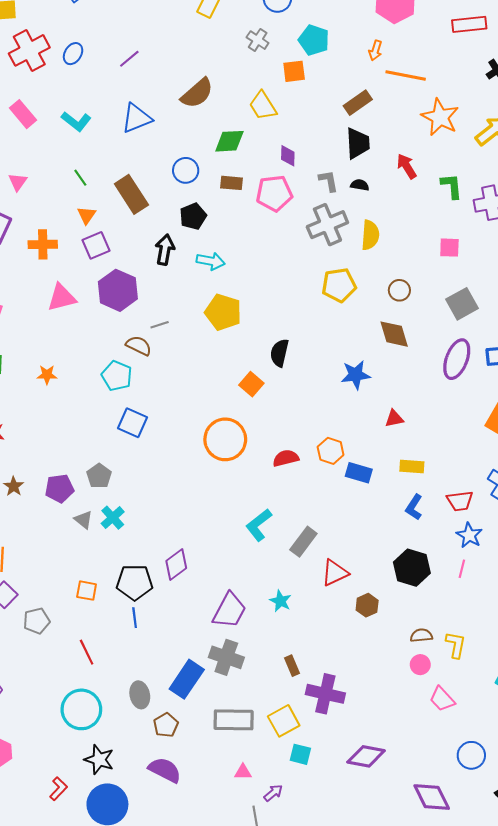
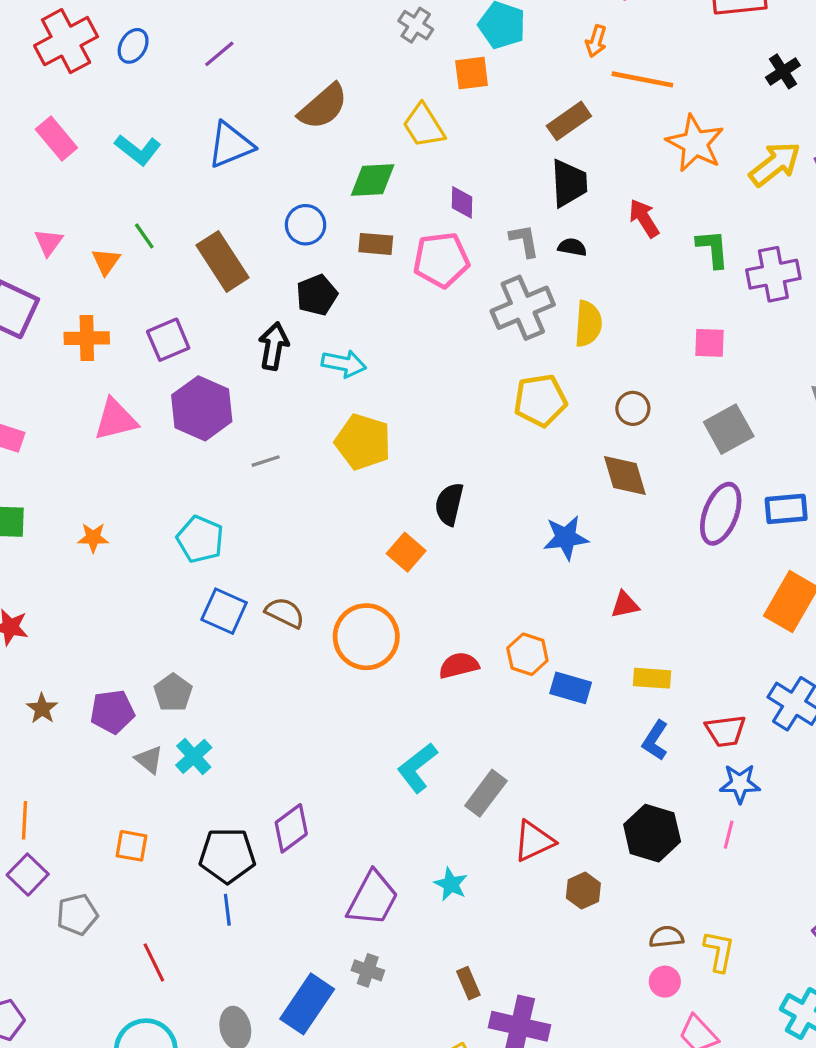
orange triangle: (87, 215) -> (106, 261), moved
brown semicircle: (139, 346) -> (285, 613), moved
blue star: (469, 535) -> (740, 784), turned -30
orange square: (87, 591) -> (131, 846), moved
gray cross: (226, 657) -> (368, 970), size x0.6

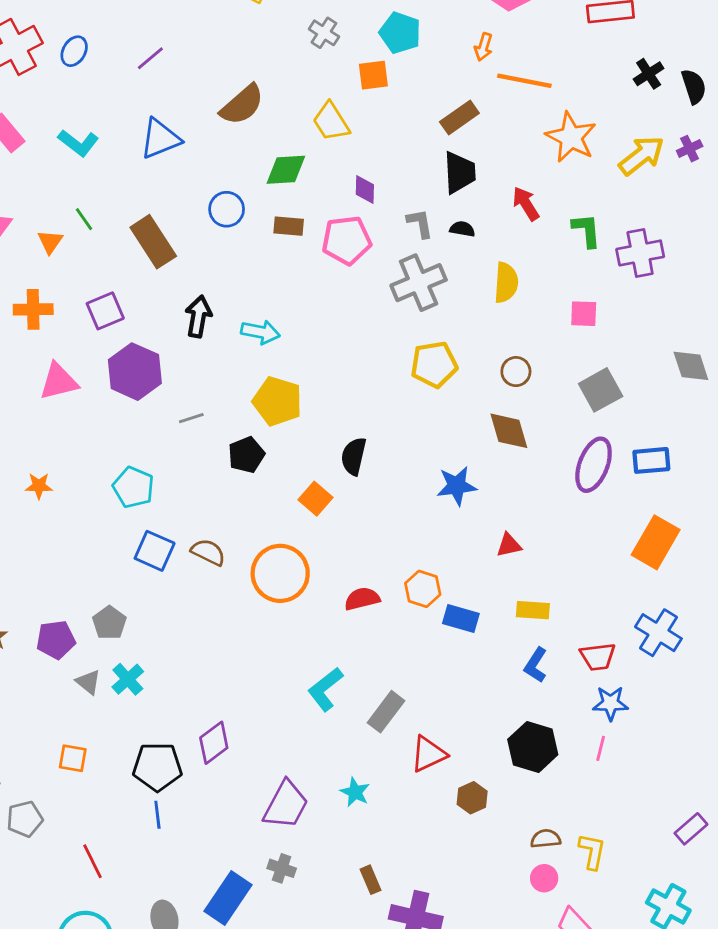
black pentagon: (317, 295) -> (246, 455), moved
yellow semicircle: (588, 324) -> (506, 283), moved

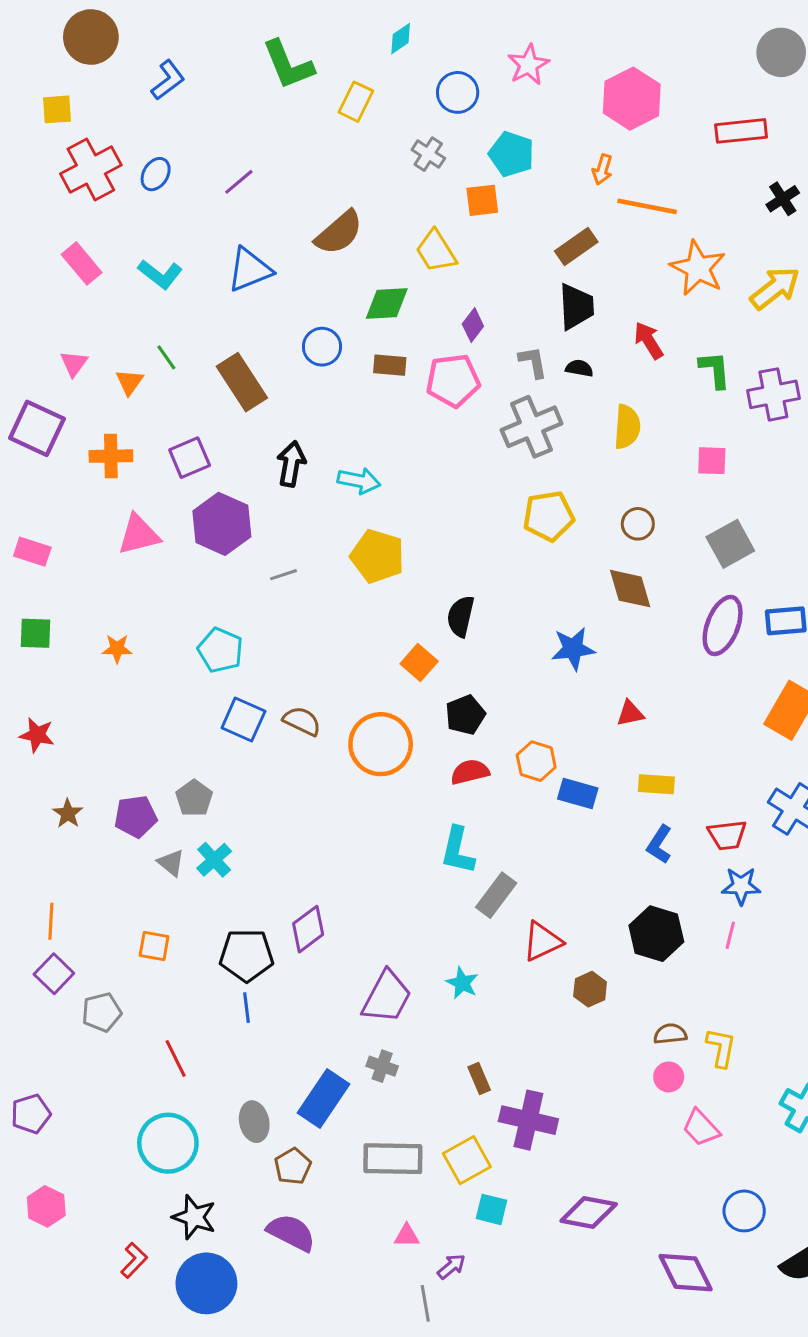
purple diamond: (365, 189) -> (473, 325), turned 36
black pentagon: (246, 455) -> (465, 715), moved
cyan L-shape: (325, 689) -> (458, 850), moved, turned -39

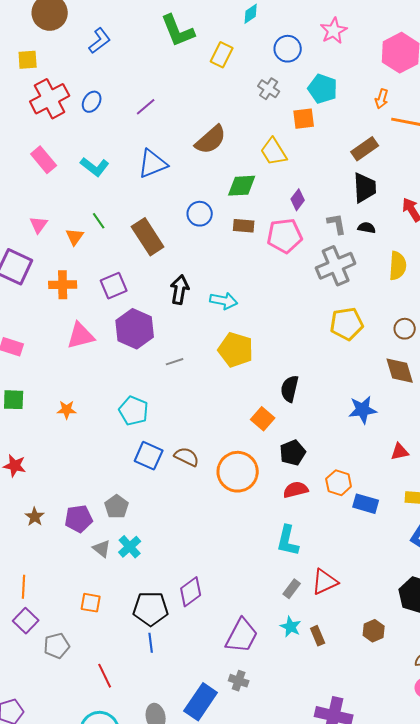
gray rectangle: (496, 895) -> (292, 589), moved, size x0.7
red triangle: (542, 941) -> (325, 582), moved
brown rectangle: (479, 1078) -> (318, 636), moved

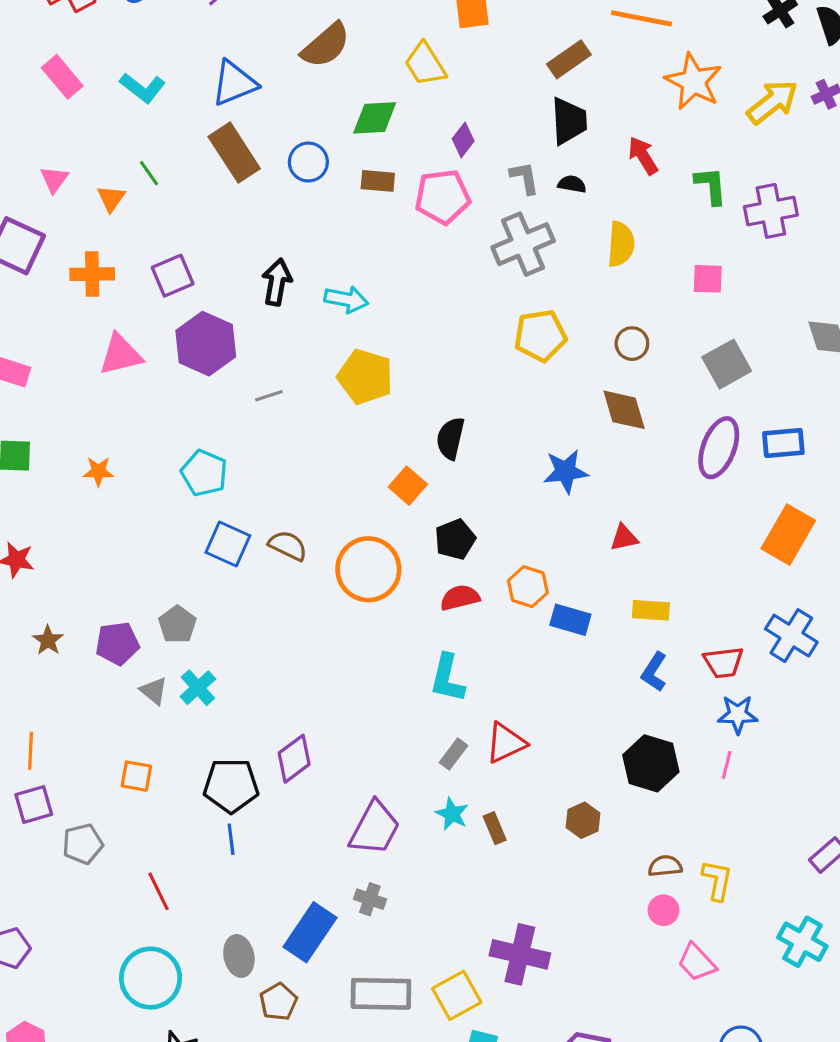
brown rectangle: (148, 237) -> (234, 153), moved
purple square: (26, 621) -> (34, 804), turned 30

